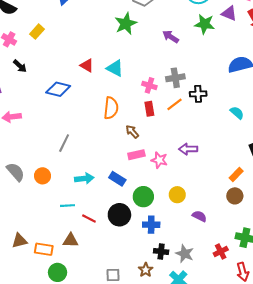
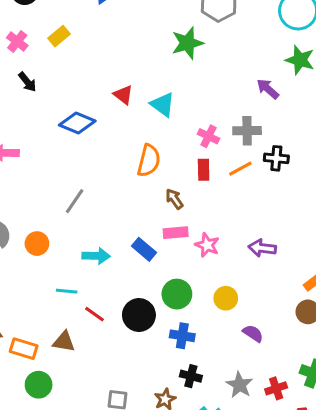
purple arrow: (171, 37) -> (268, 89), moved
purple arrow: (188, 149) -> (262, 248), moved
blue rectangle: (117, 179) -> (144, 249), moved
gray star: (185, 254) -> (239, 385), moved

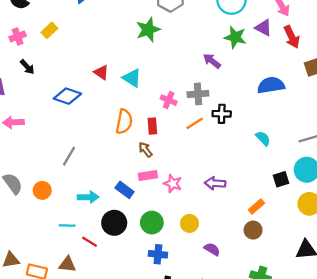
pink cross: (17, 42) -> (18, 36), turned 35
red rectangle: (204, 170) -> (152, 126), moved
black circle: (139, 315) -> (114, 223), moved

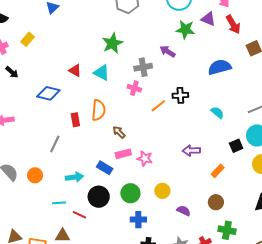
green star: (148, 30) -> (112, 43), moved
gray cross: (198, 94) -> (143, 67), moved
red rectangle: (152, 126) -> (75, 120), moved
purple arrow: (215, 183) -> (191, 151), moved
brown circle: (253, 230) -> (216, 202), moved

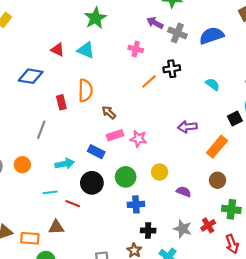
gray cross: (143, 67) -> (177, 33), moved, turned 36
pink cross: (134, 88) -> (136, 49), moved
orange rectangle: (218, 171) -> (217, 147), size x1.5

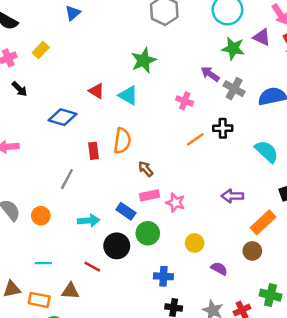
cyan semicircle: (213, 84) -> (267, 152), size x1.5
green circle: (126, 177) -> (148, 233), moved
brown circle: (218, 180) -> (252, 251), moved
cyan line: (50, 192) -> (43, 263), moved

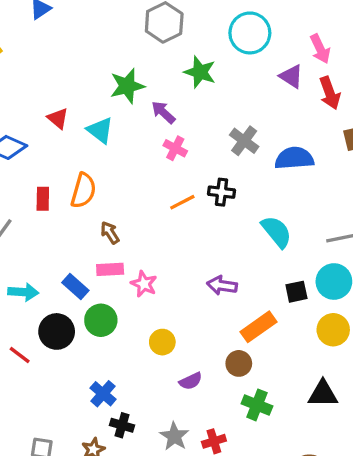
green star: (233, 48) -> (200, 72), moved
purple arrow: (210, 74) -> (163, 112), moved
purple semicircle: (219, 269) -> (191, 381), turned 119
blue cross: (163, 276) -> (103, 394), moved, turned 30
green cross: (270, 295) -> (257, 405), moved

